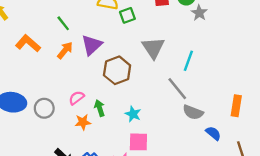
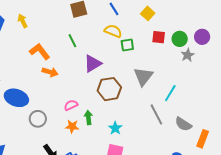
orange arrow: (65, 50) -> (50, 72), moved, turned 56
gray circle: (44, 108) -> (38, 119), moved
gray semicircle: (193, 112) -> (183, 124), moved

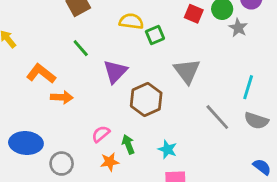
red square: (159, 37) -> (194, 14), turned 32
cyan line: (170, 93) -> (248, 87), moved

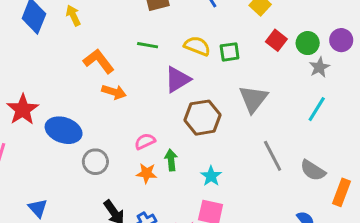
yellow semicircle: (131, 21) -> (197, 46), moved
green line: (81, 48) -> (148, 45), turned -54
cyan line: (248, 87) -> (317, 109), moved

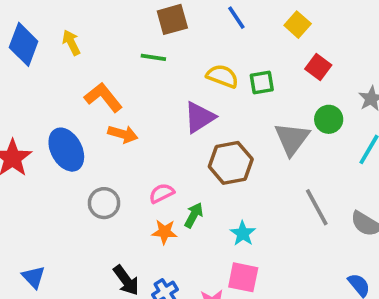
green circle: (308, 43) -> (329, 119), moved
green line: (148, 45) -> (153, 57), moved
blue ellipse: (64, 130) -> (66, 150), moved, turned 44
green arrow: (171, 160) -> (194, 215), turned 36
gray circle: (95, 162) -> (104, 203), moved

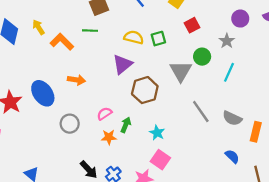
red square: (318, 67) -> (192, 25), turned 32
orange L-shape: (103, 97) -> (62, 42), moved
pink square: (243, 277) -> (160, 160), turned 30

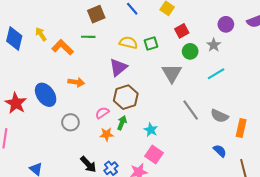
green circle: (202, 57) -> (190, 51), moved
cyan line: (229, 72) -> (216, 74), turned 36
brown hexagon: (145, 90) -> (126, 97), moved

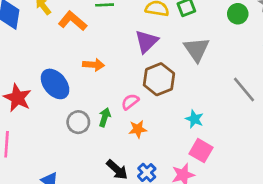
gray triangle: (172, 73) -> (197, 49), moved
gray circle: (70, 122) -> (78, 122), moved
green arrow: (122, 123) -> (105, 117), moved

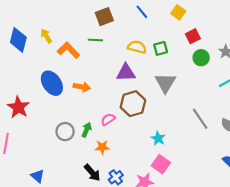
purple triangle: (146, 41) -> (126, 73), turned 36
blue ellipse: (55, 84) -> (52, 83), moved
orange star: (138, 129) -> (102, 147), moved

